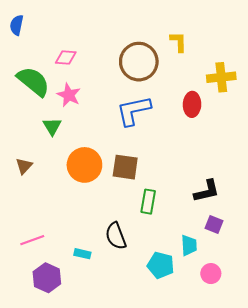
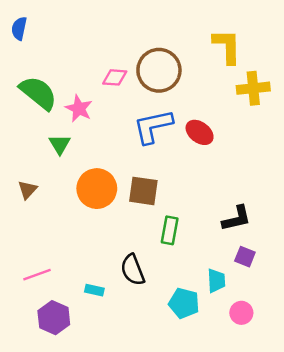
yellow L-shape: (178, 42) -> (227, 46), moved, size x1.5
pink diamond: (66, 57) -> (115, 77), moved
red ellipse: (192, 104) -> (200, 132), moved, turned -55

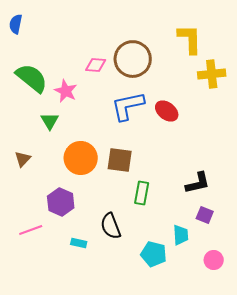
pink circle: (241, 313) -> (214, 260), moved
purple hexagon: (54, 318) -> (61, 202), moved

